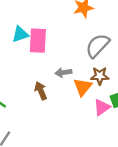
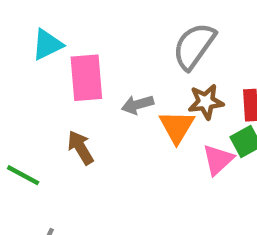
pink rectangle: (38, 41) -> (86, 78), moved
brown arrow: (41, 91) -> (80, 148), moved

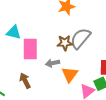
cyan triangle: (47, 45) -> (14, 32), turned 35
brown star: (206, 102) -> (65, 43), moved

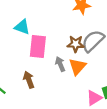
gray arrow: (53, 63) -> (60, 64), turned 72
orange triangle: (70, 75) -> (77, 66), moved

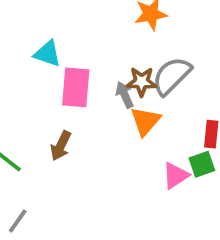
gray arrow: (60, 64) -> (125, 95), moved
brown arrow: (29, 80) -> (61, 146), turned -133

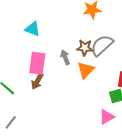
pink rectangle: (76, 87) -> (37, 63), moved
gray arrow: (125, 95) -> (65, 57), moved
pink triangle: (176, 176) -> (107, 117), moved

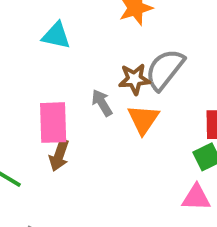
cyan triangle: (33, 29) -> (56, 36), moved
pink triangle: (107, 117) -> (196, 198), turned 42

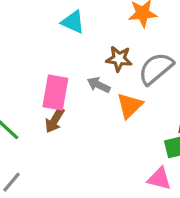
brown star: (134, 79) -> (119, 59), moved
gray arrow: (102, 103) -> (99, 85), turned -45

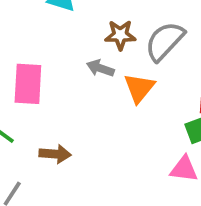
pink rectangle: (55, 93) -> (28, 84), moved
brown arrow: (55, 120) -> (55, 154), moved, turned -110

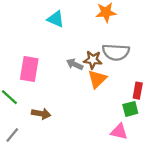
brown star: (120, 35) -> (93, 60), moved
gray semicircle: (165, 41) -> (116, 52), turned -136

